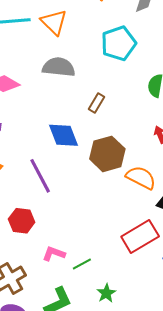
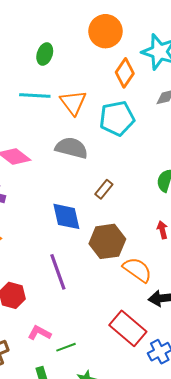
cyan pentagon: (119, 43) -> (117, 118), moved
purple line: (40, 176) -> (58, 272), moved
red rectangle: (140, 237) -> (128, 328), turned 63

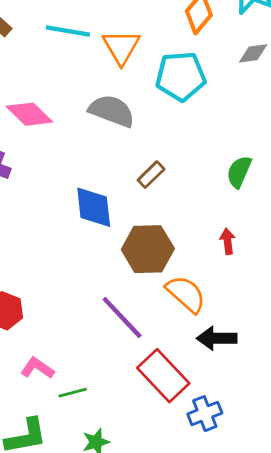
purple line: (58, 272) -> (122, 318), moved, turned -30

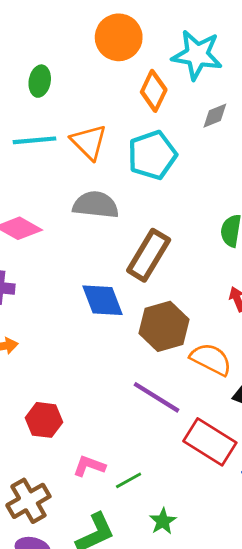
brown rectangle: (151, 175) -> (149, 255), size x1.8

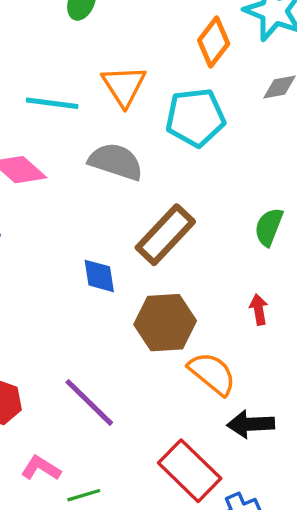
cyan line: (35, 140) -> (52, 103), moved
blue diamond: (103, 300) -> (99, 276), size x0.7
purple line: (157, 397) -> (89, 402), moved

